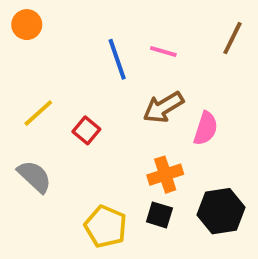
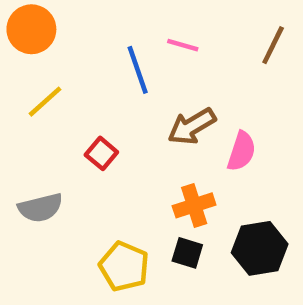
orange circle: (27, 25) -> (31, 29), size x1.4
pink line: (163, 51) -> (183, 45), moved
yellow line: (38, 113) -> (45, 102), moved
gray semicircle: (34, 177) -> (40, 208), turned 123

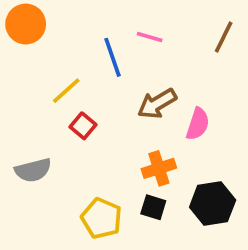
yellow line: (45, 102) -> (66, 91), moved

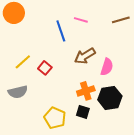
brown line: (224, 37) -> (121, 20), turned 48
yellow line: (66, 91) -> (23, 62), moved
black hexagon: (213, 204) -> (110, 98), moved

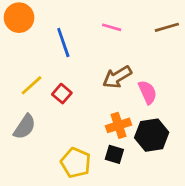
blue line: (61, 31) -> (63, 42), moved
pink semicircle: (107, 67) -> (148, 92), turned -42
gray semicircle: (18, 92) -> (25, 127), turned -42

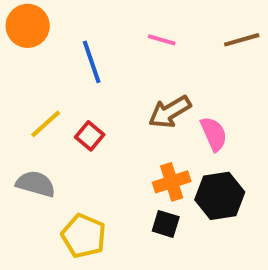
gray semicircle: (25, 127) -> (36, 184), turned -108
yellow pentagon: (76, 163) -> (84, 236), moved

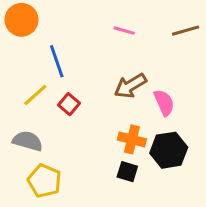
blue line: (92, 62) -> (57, 61), moved
orange cross: (172, 182) -> (132, 139), turned 32
yellow pentagon: (84, 236) -> (44, 181), moved

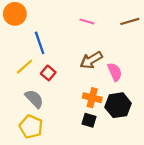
gray semicircle: (28, 141) -> (34, 99), moved, turned 30

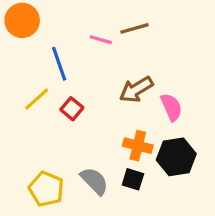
pink line: (87, 21) -> (101, 40), moved
brown line: (130, 21) -> (135, 28), moved
gray semicircle: (34, 99) -> (94, 181), moved

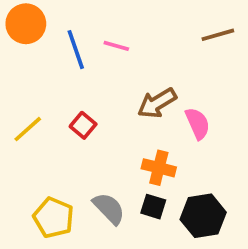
brown line: (135, 28) -> (218, 35), moved
blue line: (59, 64) -> (76, 50), moved
yellow line: (37, 99) -> (28, 129), moved
black hexagon: (176, 157) -> (203, 216), moved

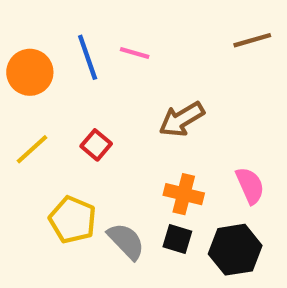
orange circle: (26, 24) -> (30, 72), moved
pink semicircle: (198, 123) -> (250, 186), moved
yellow pentagon: (54, 218) -> (73, 220), moved

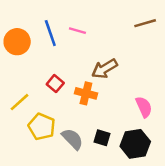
yellow line: (32, 149) -> (20, 102), moved
orange cross: (184, 194) -> (86, 93), moved

